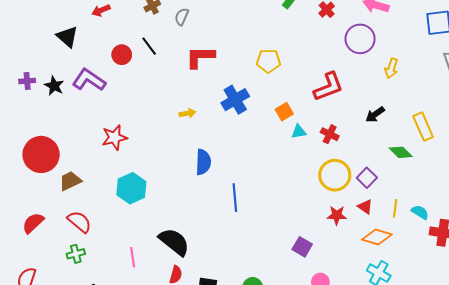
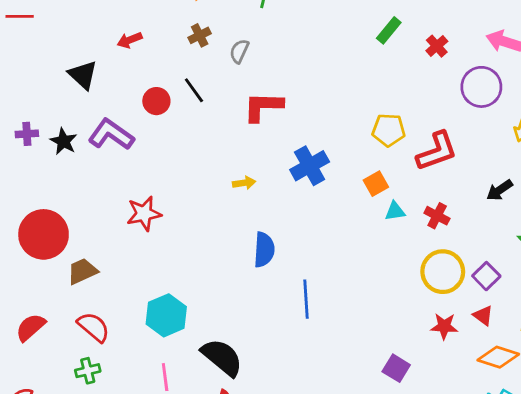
yellow pentagon: (268, 61) -> (389, 130), moved
cyan hexagon: (131, 188) -> (166, 315), moved

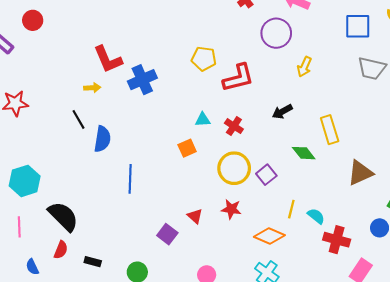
black line: (194, 90) -> (78, 119), moved
red L-shape: (263, 107) -> (108, 59), moved, turned -120
orange square: (376, 184) -> (187, 148), moved
red triangle: (483, 315) -> (195, 216), moved
purple square: (396, 368) -> (167, 234), moved

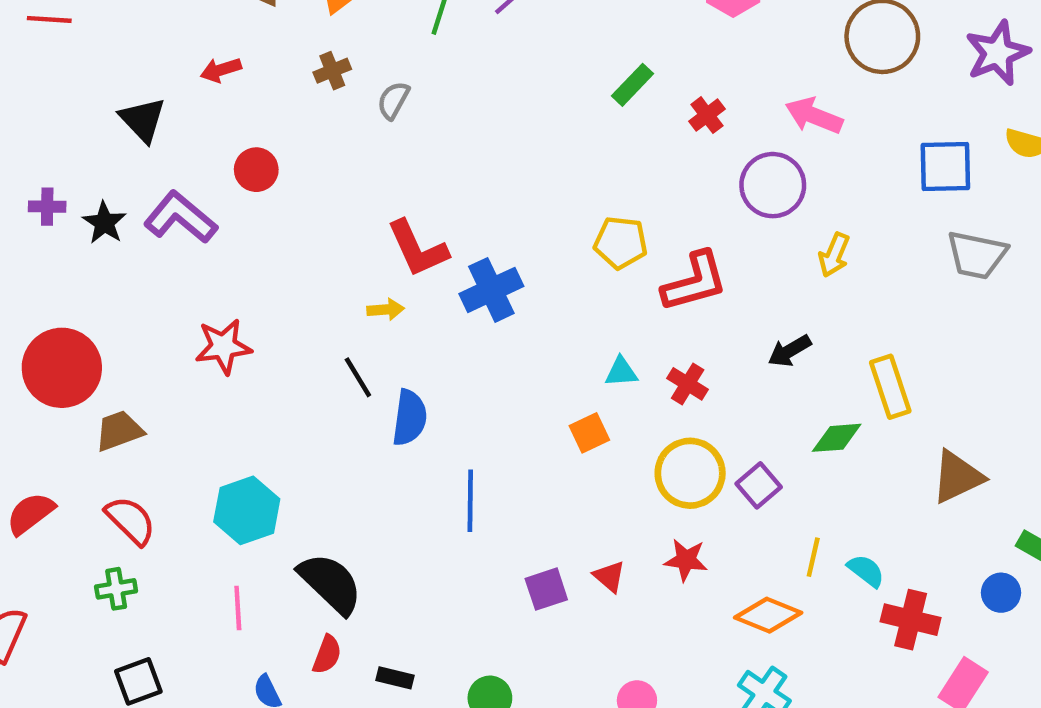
green diamond: (304, 153) -> (837, 438), turned -55
purple square: (167, 234) -> (546, 589), moved, turned 36

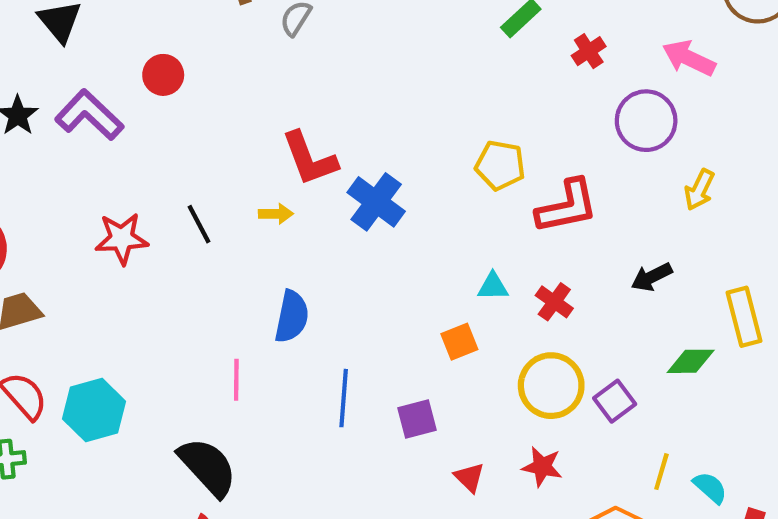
blue cross: (491, 290) -> (376, 202), turned -32
black line: (358, 377) -> (199, 224), moved
cyan hexagon: (247, 510) -> (94, 410), moved
purple square: (546, 589) -> (417, 419), moved
pink line: (238, 608) -> (236, 380), moved

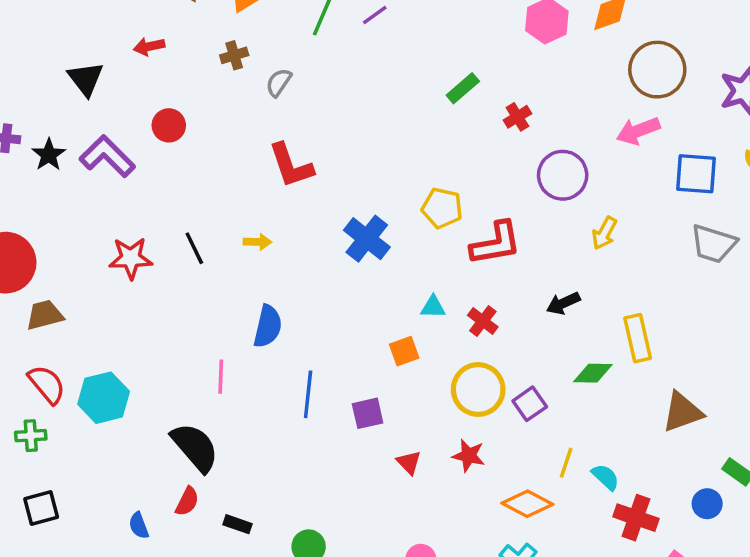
pink arrow: (689, 58) -> (638, 131), moved, turned -48
red L-shape: (309, 159) -> (291, 165), moved
blue cross: (376, 202) -> (367, 239), moved

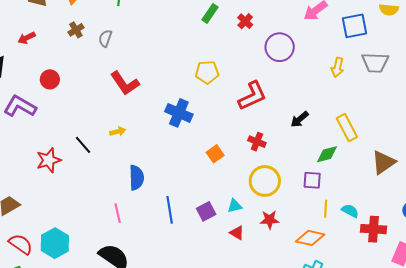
yellow pentagon: (442, 208) -> (207, 72), moved
yellow arrow: (604, 233) -> (337, 67), moved
cyan triangle: (433, 307) -> (235, 206), moved
orange square: (404, 351) -> (215, 154), moved
purple square: (530, 404) -> (312, 180), moved, turned -36

